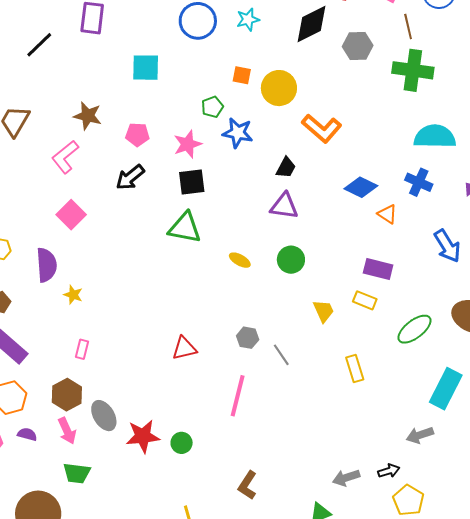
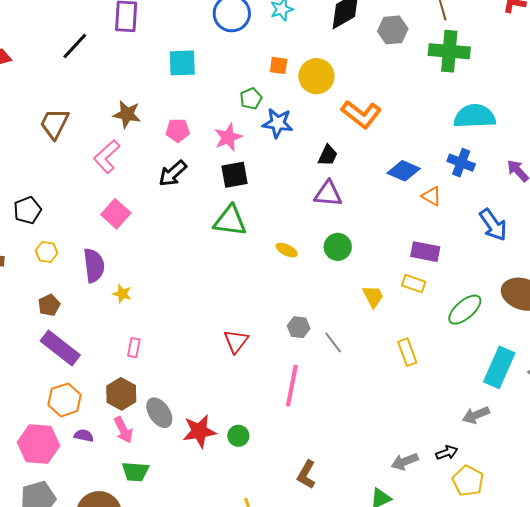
red triangle: (184, 348) -> (236, 341), turned -36

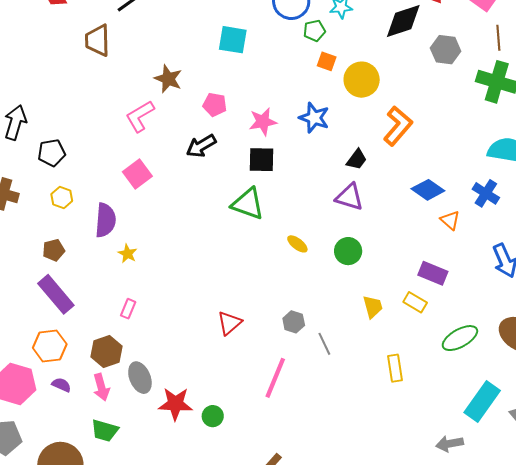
green pentagon: (251, 99) -> (314, 31), moved
orange L-shape: (361, 114) -> (398, 126), turned -99
brown trapezoid: (55, 124) -> (97, 40), moved, turned -40

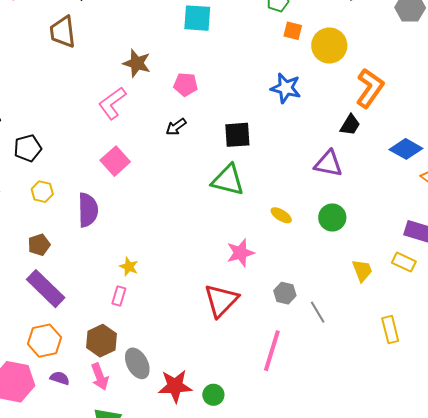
pink star: (263, 122) -> (240, 253), moved
black arrow: (201, 146) -> (176, 127), size x0.7
black trapezoid: (357, 159) -> (350, 125), moved
yellow star: (127, 254) -> (129, 267), moved
red triangle: (229, 323) -> (221, 300), size x1.4

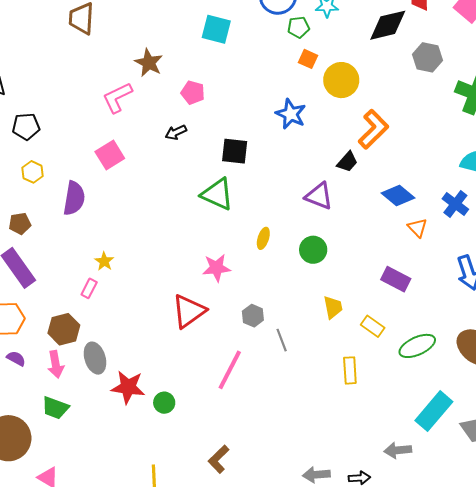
yellow ellipse: (281, 215) -> (263, 238), turned 65
yellow rectangle: (404, 262) -> (373, 326), moved

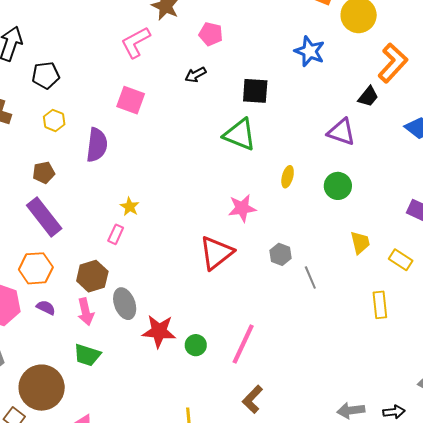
pink square: (110, 155) -> (131, 100), turned -36
pink line: (230, 370) -> (243, 344), moved

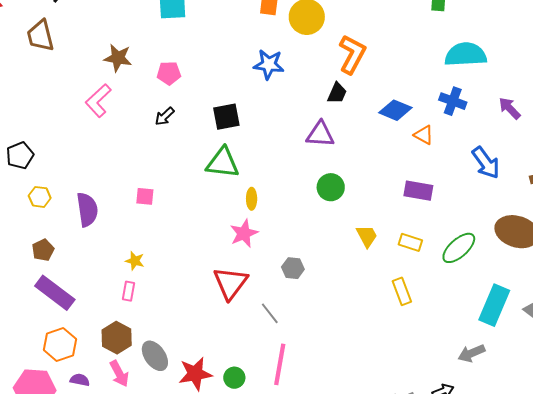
pink square: (131, 100) -> (145, 196), moved, size x0.7
yellow ellipse: (288, 177) -> (252, 199), moved
gray line: (310, 278) -> (270, 313), moved

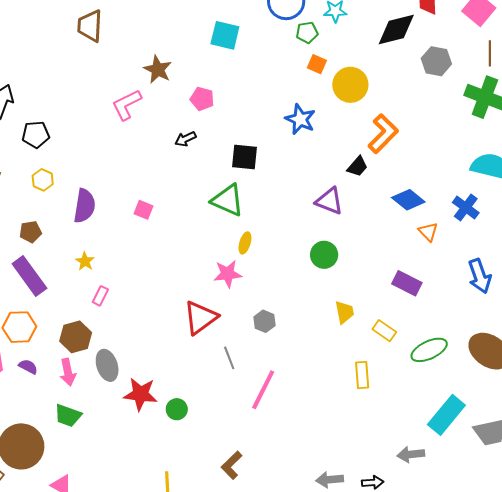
yellow star: (135, 261) -> (85, 261), moved
pink line: (280, 364) -> (263, 390), moved

